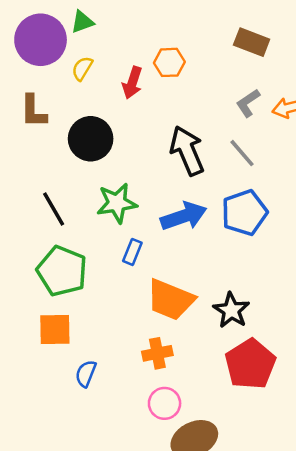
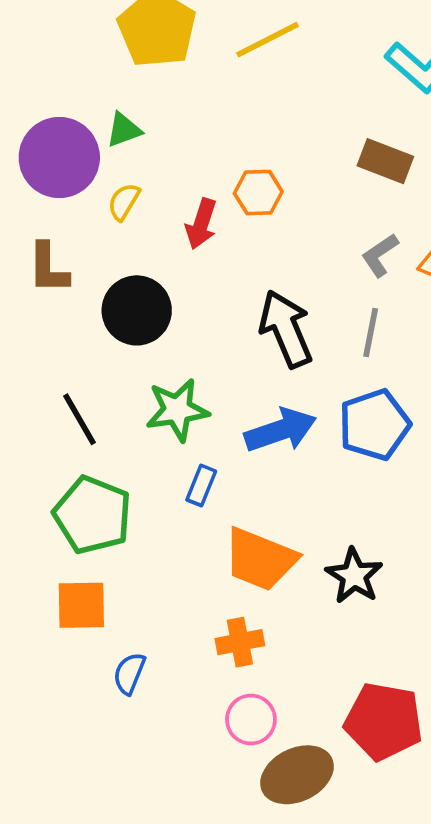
gray line: (242, 153) -> (371, 333), turned 52
red pentagon: (250, 364) -> (384, 721), moved, turned -30

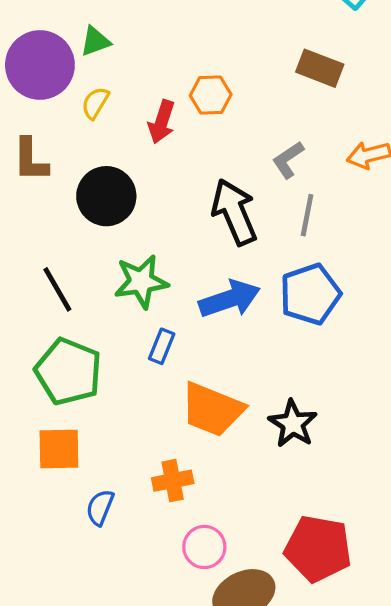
gray L-shape: (380, 255) -> (288, 160), moved
orange cross: (240, 642) -> (173, 481), moved

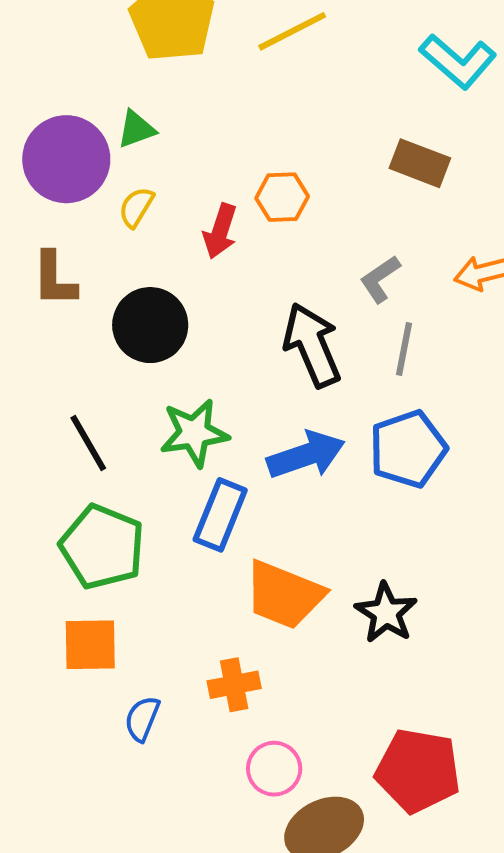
blue rectangle: (162, 346) -> (220, 515), size x1.6

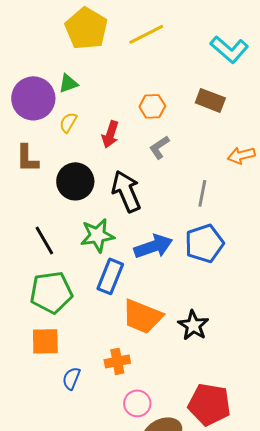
orange hexagon: (282, 197) -> (152, 106), moved
gray L-shape: (380, 279) -> (159, 147), moved
black arrow: (312, 345) -> (126, 191), moved
green pentagon: (102, 547) -> (51, 292), turned -30

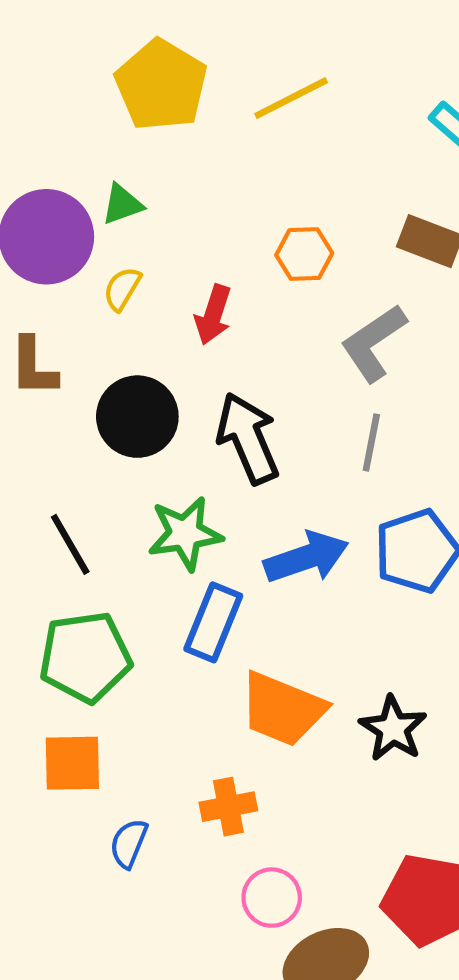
gray L-shape: (159, 147) -> (374, 343), moved, size x1.5
gray line: (202, 193) -> (371, 443), moved

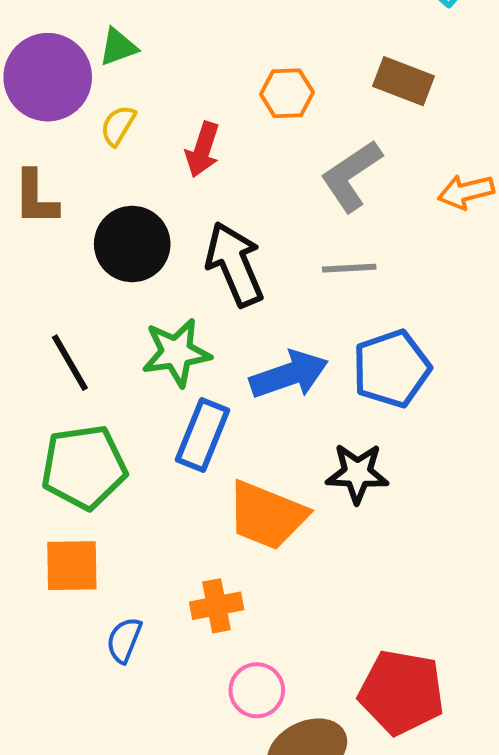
gray line: (371, 443) -> (349, 268), turned 76
black star: (393, 729) -> (357, 473), moved, turned -30

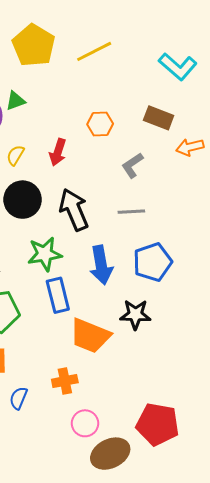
yellow semicircle: (118, 125) -> (15, 155), moved
gray L-shape: (351, 176) -> (132, 165), size x0.7
orange arrow: (466, 192) -> (190, 147), moved
blue arrow: (289, 375) -> (101, 265), turned 99
blue rectangle: (203, 435) -> (58, 295), turned -36

